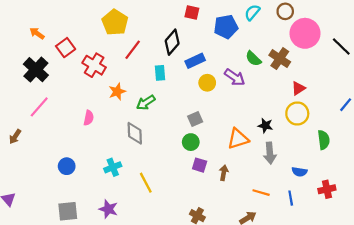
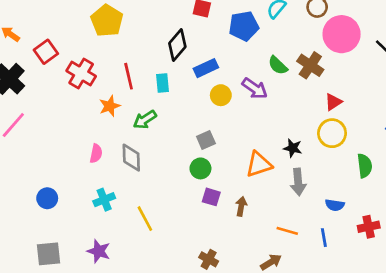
red line: (133, 50) -> (129, 76), moved, turned -50
pink semicircle: (89, 118) -> (96, 154), moved

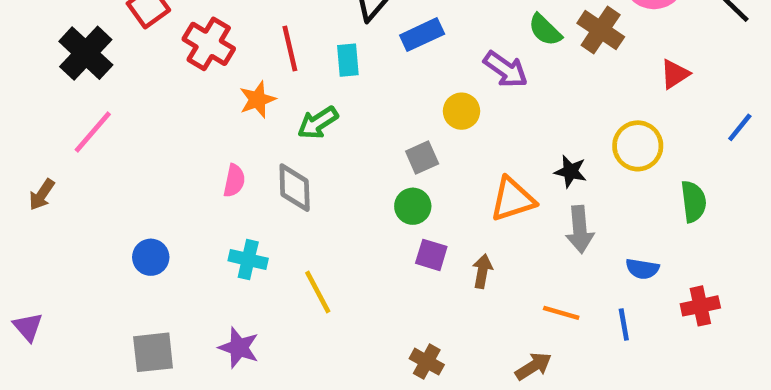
yellow circle: (221, 95) -> (461, 111), moved
red triangle: (333, 102) -> (675, 74), moved
cyan cross: (104, 200) -> (248, 260), turned 35

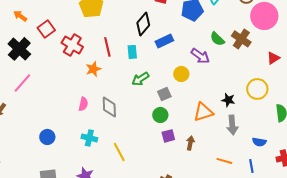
green arrow: (318, 123) -> (140, 79), moved
purple square: (431, 255) -> (168, 136), turned -32

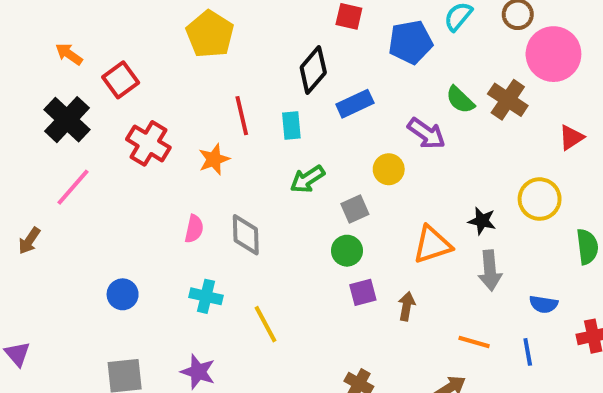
red cross: (72, 45) -> (148, 143), moved

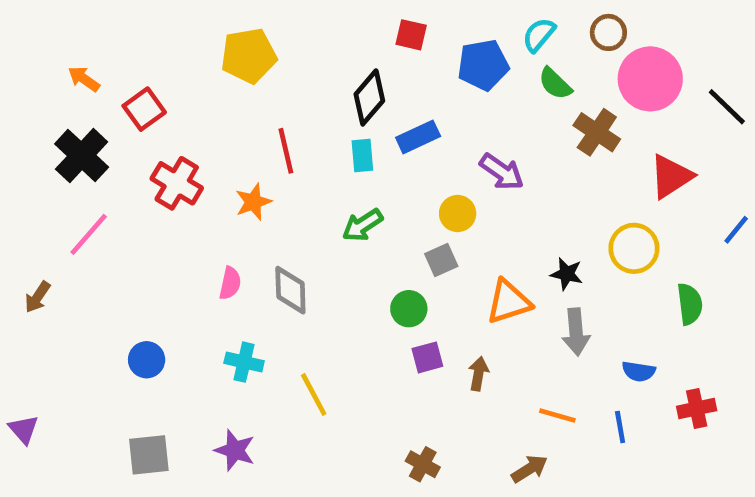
yellow pentagon: (210, 34) -> (249, 56), turned 30
green semicircle: (460, 100) -> (555, 84), moved
cyan rectangle: (291, 126) -> (362, 155), moved
red triangle: (571, 137) -> (671, 176), size x1.5
gray square: (355, 209) -> (441, 260), moved

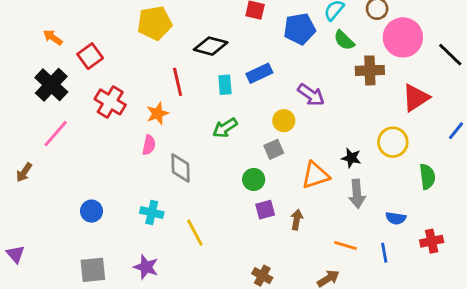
black diamond: (369, 97) -> (211, 46), moved, turned 64
brown cross: (597, 132) -> (370, 70), turned -36
pink semicircle: (230, 283) -> (149, 145), moved

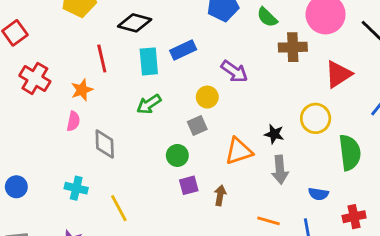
cyan rectangle: (225, 85) -> (149, 61), size x1.4
green semicircle: (427, 177) -> (350, 153), size x1.4

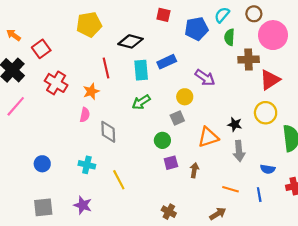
green semicircle: (267, 17) -> (229, 37), turned 49
red triangle: (338, 74) -> (270, 80), moved

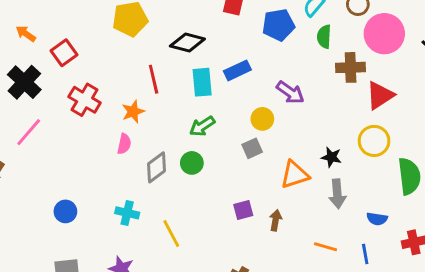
gray diamond: (108, 132) -> (157, 167), turned 55
green circle: (162, 140) -> (192, 163), moved

